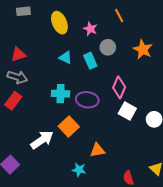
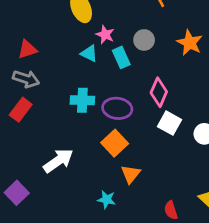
pink star: (90, 29) -> (105, 35), moved
orange square: (69, 127) -> (115, 143), moved
orange triangle: (98, 150) -> (131, 174), turned -42

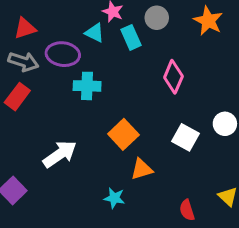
purple ellipse: (117, 108) -> (63, 54), moved
white square: (170, 123) -> (186, 137), moved
orange triangle: (131, 174) -> (142, 169), turned 35

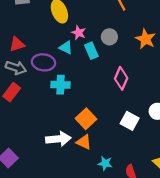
white arrow: (60, 154) -> (58, 139), moved, turned 30
orange triangle: (142, 169) -> (84, 142), moved, turned 42
cyan star: (114, 198) -> (105, 163), moved

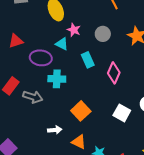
cyan rectangle: (91, 51) -> (88, 60), moved
gray arrow: (16, 68) -> (33, 97), moved
white arrow: (58, 139) -> (55, 130), size x0.6
orange triangle: (84, 142) -> (79, 142), moved

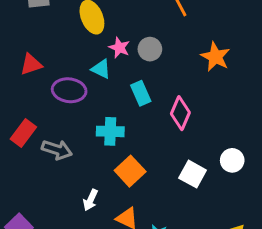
gray circle: (103, 34) -> (150, 49), moved
cyan cross: (57, 79) -> (110, 131), moved
white arrow: (55, 130) -> (90, 200), turned 120

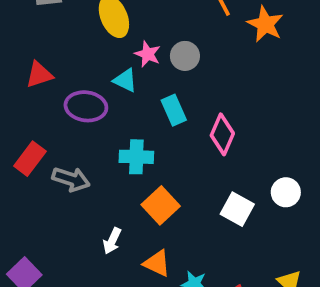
orange star: (215, 57) -> (265, 24), moved

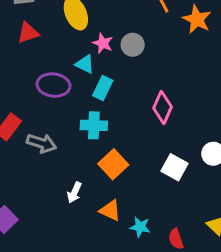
red triangle: (39, 75) -> (28, 33), moved
cyan rectangle: (174, 110) -> (103, 88), moved, turned 50

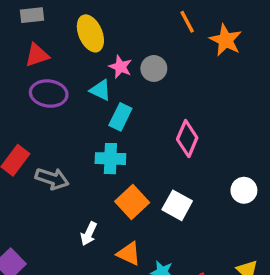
purple ellipse: (53, 85) -> (49, 94), moved
white square: (174, 167) -> (177, 205), moved

